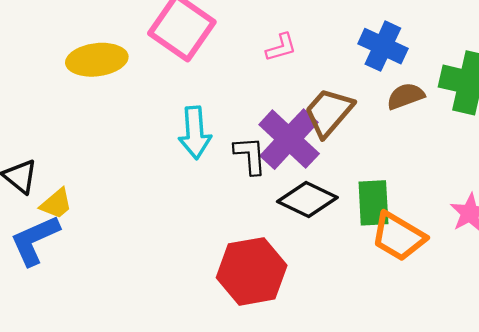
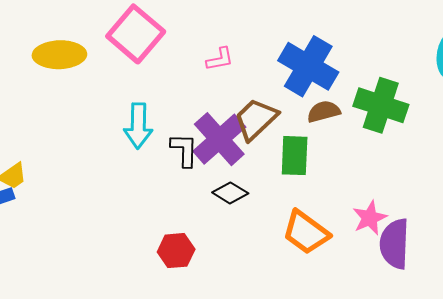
blue cross: (383, 46) -> (308, 66), size x1.4
black diamond: (307, 200) -> (230, 193), size x0.7
green rectangle: (373, 203) -> (295, 156), moved
red hexagon: (252, 271) -> (176, 251), size x0.6

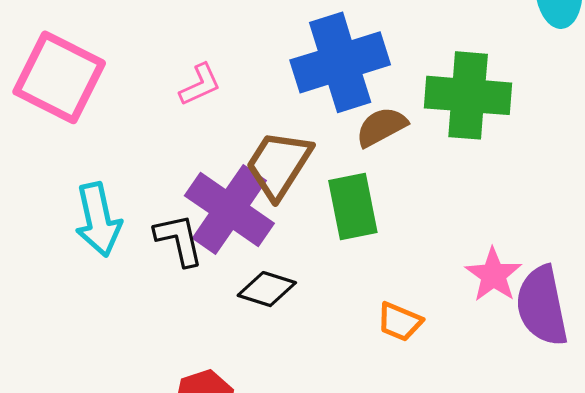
blue cross: (308, 66) -> (340, 62), turned -34
orange trapezoid: (306, 232) -> (400, 322), size x0.6

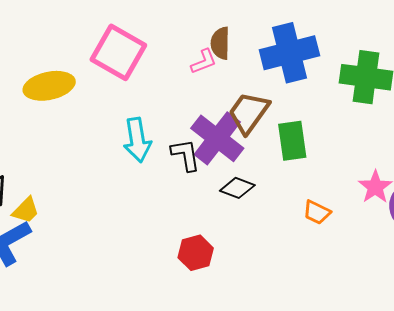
brown semicircle: (381, 127) -> (220, 43), moved, turned -64

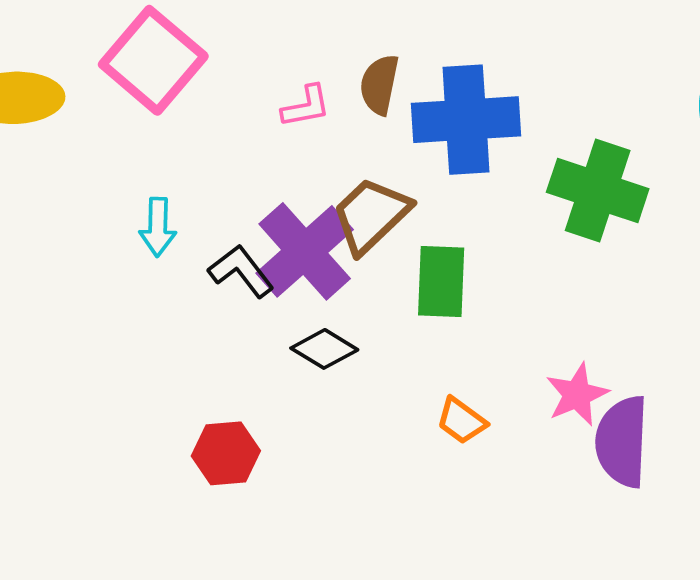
brown semicircle: (220, 43) -> (379, 85), moved
cyan arrow: (137, 140) -> (158, 227), size x0.7
black L-shape: (186, 155) -> (241, 271), turned -39

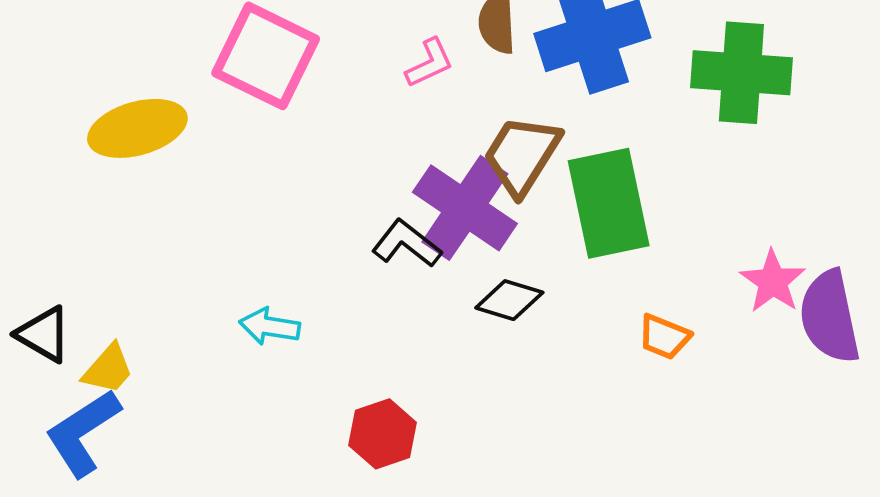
cyan arrow: (158, 227) -> (270, 326), moved, turned 112
green rectangle: (441, 282) -> (609, 203), size x1.4
red hexagon: (226, 453) -> (383, 434), moved

